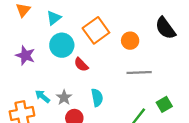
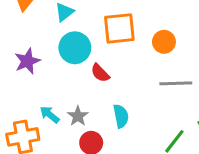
orange square: (96, 30) -> (119, 28), turned 30
purple star: (25, 55) -> (27, 61), turned 30

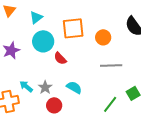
cyan semicircle: (121, 116) -> (74, 87), turned -49

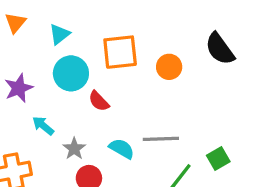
gray line: (111, 65) -> (161, 139), moved
cyan arrow: (26, 86) -> (43, 126), moved

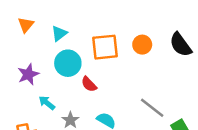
orange circle: (169, 67) -> (142, 45), moved
gray line: (161, 139) -> (152, 108), moved, turned 40

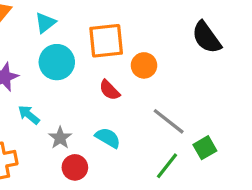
orange circle: (142, 45) -> (144, 65), moved
red semicircle: (89, 84) -> (109, 90), moved

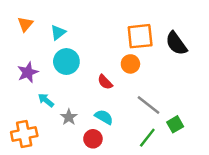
orange square: (106, 41) -> (140, 36), moved
red circle: (75, 167) -> (93, 139), moved

